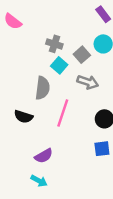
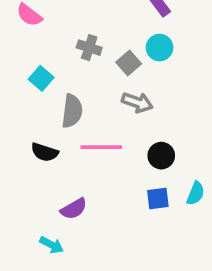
cyan square: (59, 65) -> (41, 78), moved
pink line: (63, 113) -> (101, 147), turned 72
cyan arrow: (39, 181) -> (51, 245), moved

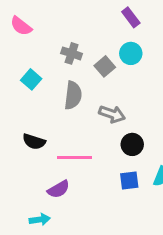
gray arrow: (137, 102) -> (112, 114), moved
gray semicircle: (72, 111) -> (73, 95), moved
pink line: (101, 147) -> (74, 157), moved
cyan arrow: (51, 245) -> (40, 220), turned -36

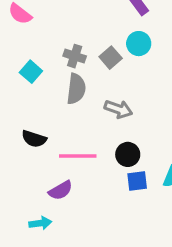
gray cross: (72, 53) -> (75, 56), moved
black circle: (132, 144) -> (128, 154), moved

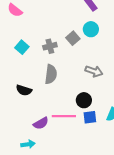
gray cross: (75, 56) -> (50, 46), moved, turned -32
gray semicircle: (76, 89) -> (51, 74), moved
gray arrow: (118, 109) -> (94, 71), moved
pink line: (78, 156) -> (64, 116), moved

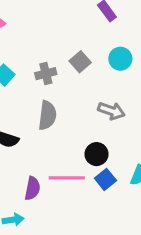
cyan circle: (91, 29) -> (120, 59), moved
blue square: (90, 117) -> (105, 179), turned -32
purple semicircle: (41, 123) -> (32, 188), turned -49

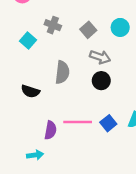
gray cross: (46, 74) -> (53, 25), moved, turned 35
gray arrow: (111, 111) -> (100, 57), moved
black circle: (97, 154) -> (101, 81), moved

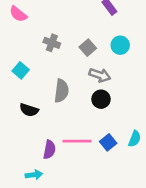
cyan square: (28, 40) -> (21, 70), moved

